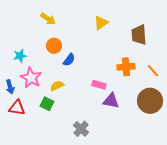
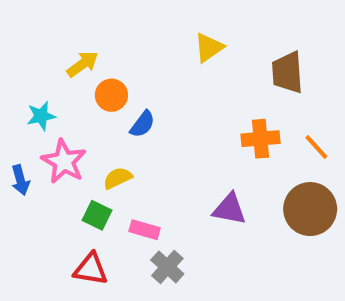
yellow arrow: (48, 19) -> (82, 64), moved, turned -70
pink rectangle: (99, 85) -> (145, 230), moved
red triangle: (17, 108) -> (91, 269), moved

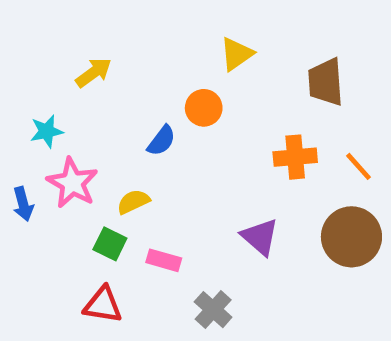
orange circle: (111, 95) -> (204, 108), moved
purple triangle: (229, 209) -> (260, 237), turned 30
gray cross: (167, 267) -> (213, 310), moved

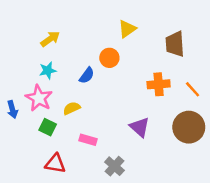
cyan star: (47, 131) -> (48, 70), moved
green square: (110, 244) -> (48, 127), moved

